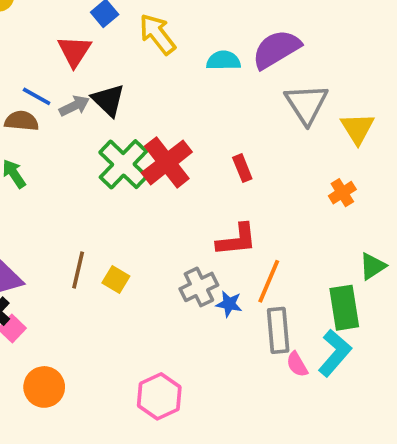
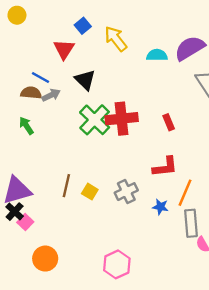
gray arrow: (74, 106) -> (51, 95), moved
red cross: (167, 162) -> (122, 119), turned 32
gray cross: (199, 287) -> (126, 192), moved

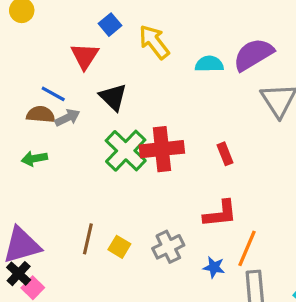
green arrow: (26, 126) -> (34, 159), turned -66

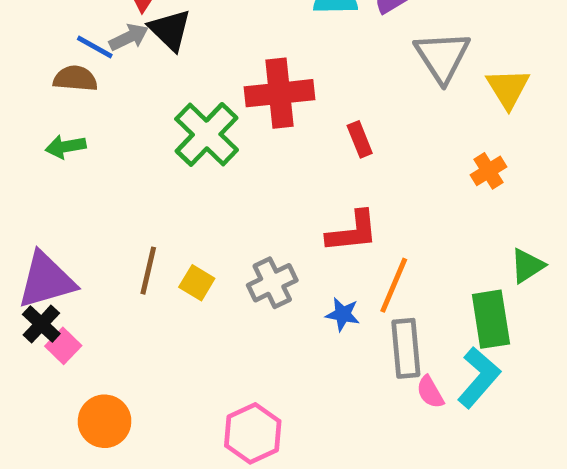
black triangle: (113, 97) -> (170, 30), moved
gray arrow: (67, 118) -> (129, 37), moved
red cross: (162, 149) -> (279, 93), moved

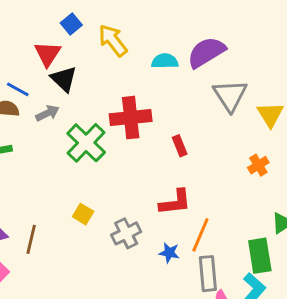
gray arrow: (129, 37) -> (47, 113), moved
brown line: (148, 271) -> (31, 239), moved
yellow square: (197, 283) -> (83, 214), moved

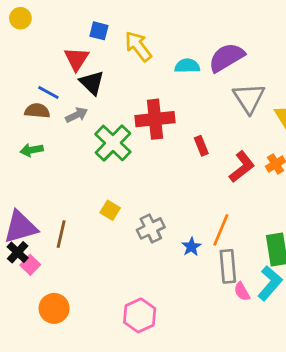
blue square: (71, 24) -> (99, 31), turned -36
red L-shape: (175, 202) -> (242, 167), moved, turned -32
blue star: (169, 253) -> (191, 247), turned 30

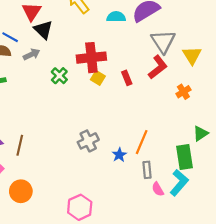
green cross: (113, 143) -> (59, 76), size x0.6
red L-shape: (242, 167) -> (158, 67), moved
yellow square: (110, 210) -> (98, 78), moved
gray rectangle: (228, 266) -> (147, 170), size x0.7
orange circle: (54, 308) -> (21, 191), moved

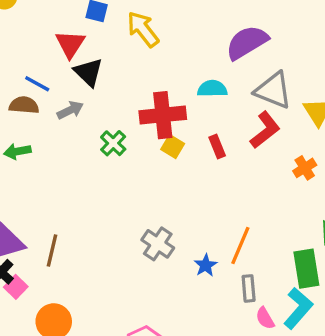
cyan semicircle: (116, 17) -> (212, 89), moved
gray triangle: (163, 41) -> (273, 90), turned -35
gray cross: (88, 141) -> (158, 244), turned -30

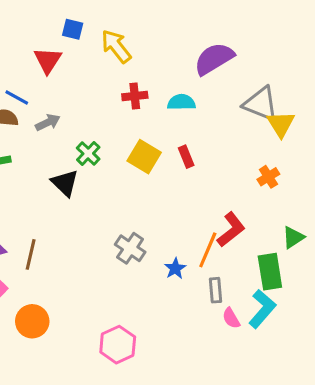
black triangle: (88, 72) -> (65, 183), moved
gray triangle: (273, 90) -> (261, 104), moved
red cross: (163, 115) -> (135, 96), moved, size x0.6
red L-shape: (265, 130) -> (231, 230), moved
yellow square: (173, 146) -> (144, 157), size x1.5

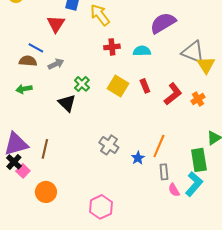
red L-shape: (231, 230) -> (173, 94), moved

